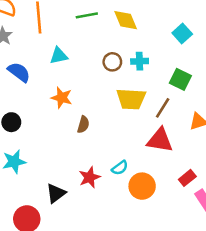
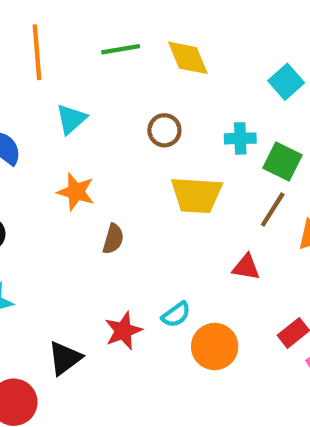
cyan triangle: (59, 56) -> (71, 119), turned -30
cyan cross: (140, 61) -> (240, 138), moved
brown line: (163, 108) -> (273, 210), moved
red triangle: (160, 140) -> (246, 267), size x0.6

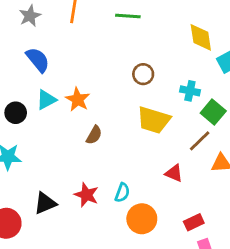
yellow diamond: (188, 58) -> (201, 37), moved
cyan triangle: (71, 119) -> (46, 100), moved
cyan semicircle: (176, 315) -> (122, 193), turned -48
red star: (123, 331) -> (86, 195), turned 30

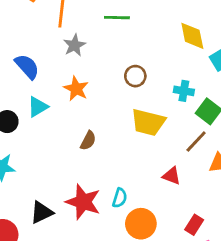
gray star: (30, 16) -> (74, 45), moved
orange star: (78, 99) -> (76, 89), moved
red star: (86, 195) -> (83, 202), size x1.4
red rectangle: (194, 222) -> (194, 225), turned -30

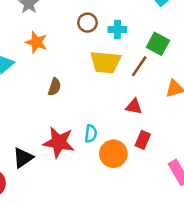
cyan cross: (184, 91) -> (117, 29), moved
brown line: (196, 141) -> (139, 66), moved
red rectangle: (194, 225) -> (143, 140), moved

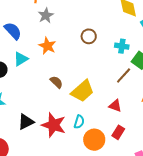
cyan cross: (117, 29) -> (122, 46), moved
yellow trapezoid: (105, 62) -> (83, 91), moved, turned -55
brown semicircle: (55, 87) -> (56, 82), turned -72
black triangle: (23, 158) -> (26, 122), moved

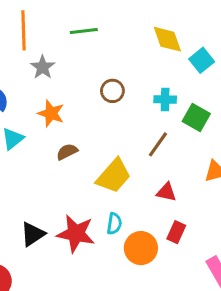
brown line: (124, 75) -> (158, 144), moved
brown semicircle: (56, 82) -> (67, 152), moved, turned -64

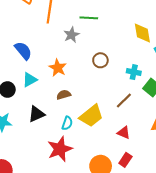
gray star: (43, 67) -> (71, 35), moved
cyan semicircle: (114, 224) -> (67, 123), moved
black triangle: (33, 234) -> (37, 114), moved
red star: (76, 234) -> (60, 149), turned 30

